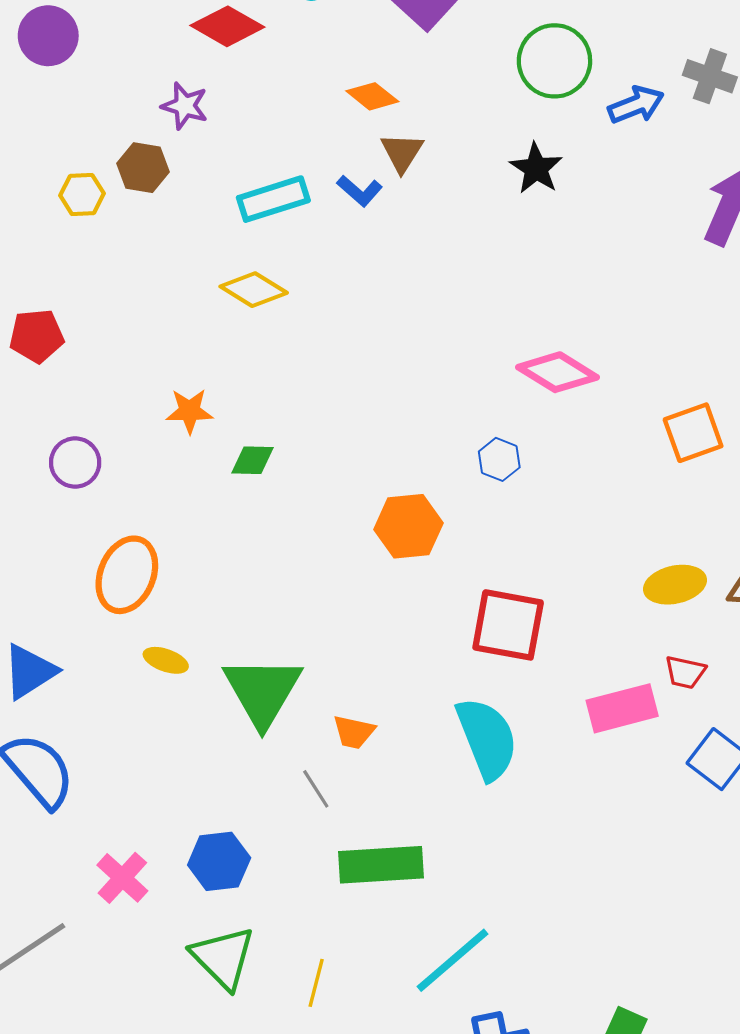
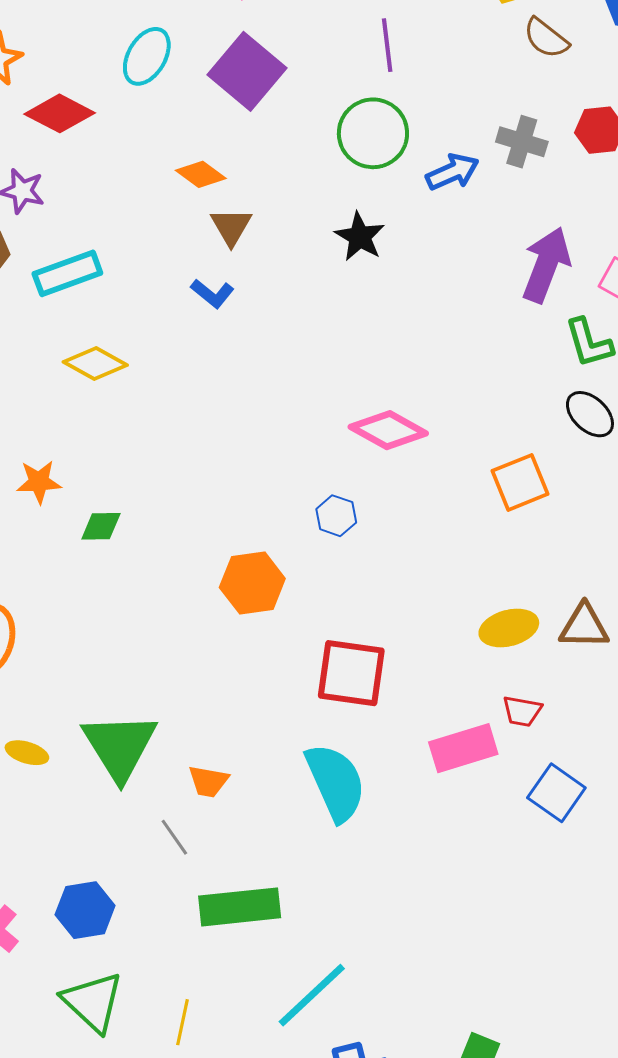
blue L-shape: (360, 191) -> (212, 294), moved
cyan rectangle: (273, 199) -> (67, 273), moved
yellow ellipse: (166, 660) -> (27, 753), moved

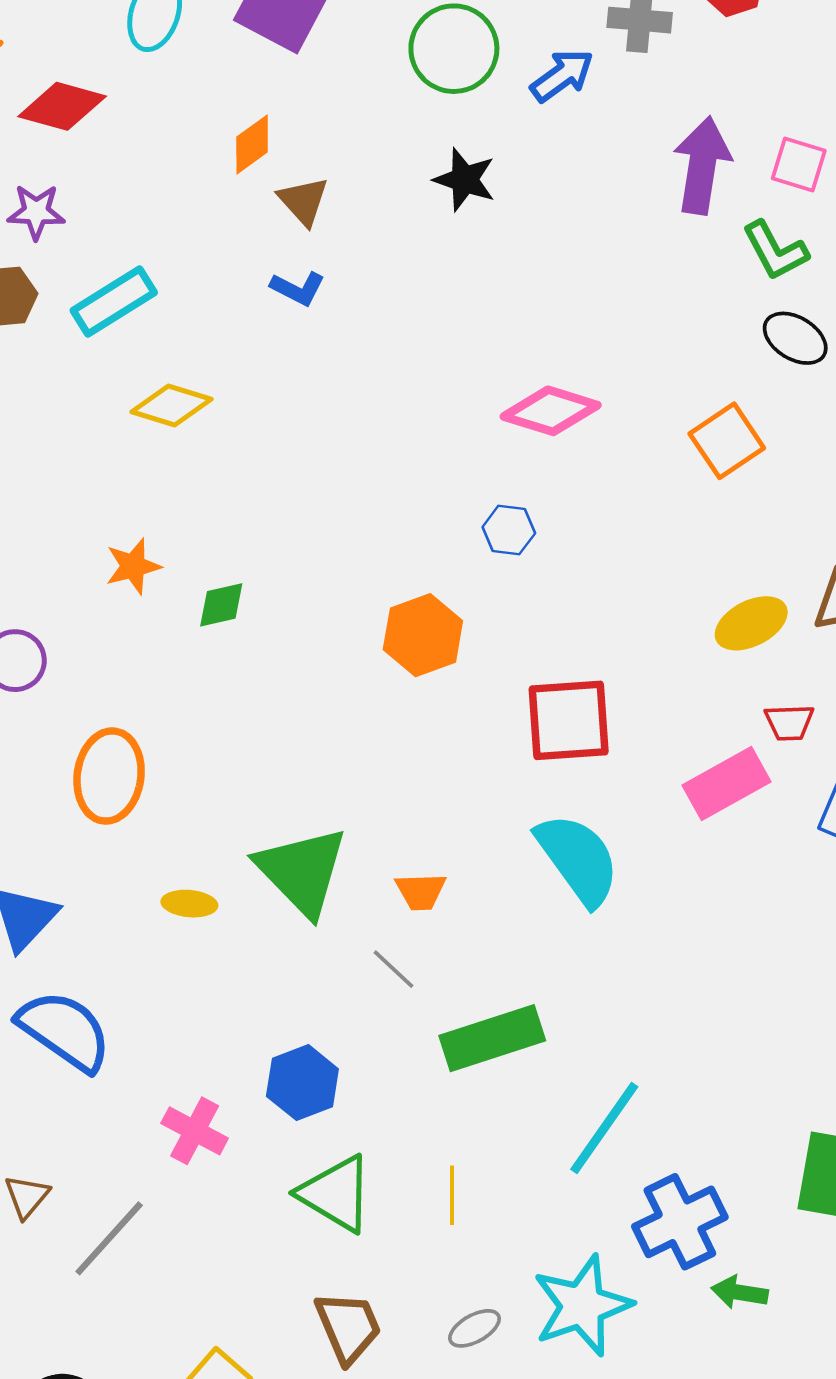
orange diamond: (201, 174) -> (252, 145), turned -60

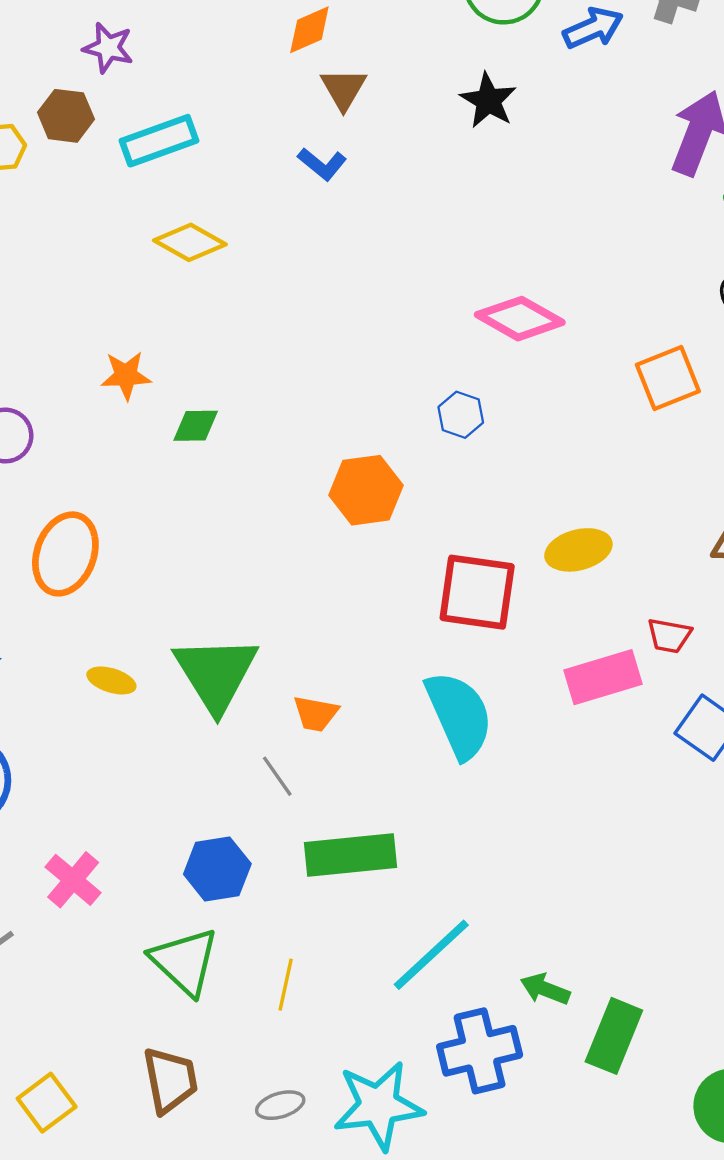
yellow ellipse: (751, 623) -> (578, 550), moved
blue hexagon: (302, 1083) -> (217, 869), moved
green arrow: (739, 1292) -> (545, 989), moved

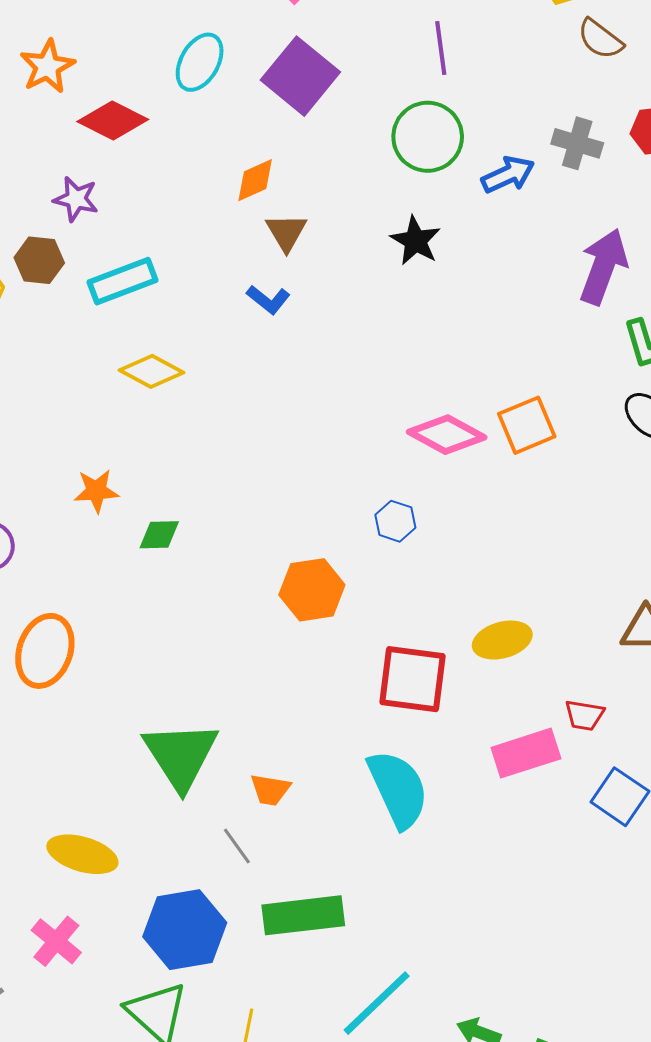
orange square: (668, 378) -> (527, 425), moved
yellow ellipse: (111, 680) -> (82, 854), moved, size x1.6
blue hexagon: (217, 869) -> (185, 930), size x1.4

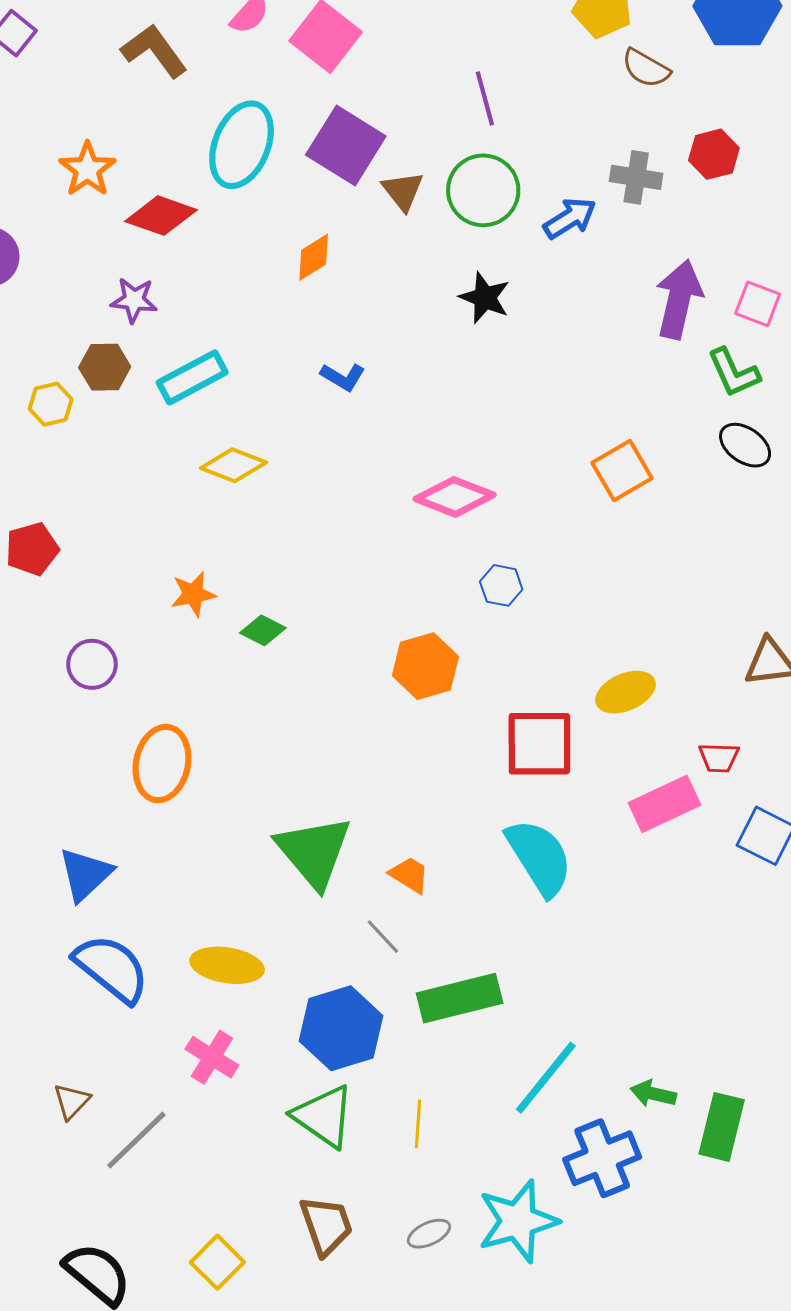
cyan ellipse: (200, 62) -> (242, 145), size x1.4
brown triangle: (286, 232) -> (403, 191), moved
pink diamond: (447, 435) -> (455, 497), moved
green diamond: (159, 535) -> (263, 630), turned 36
orange trapezoid: (270, 790) -> (409, 875), turned -150

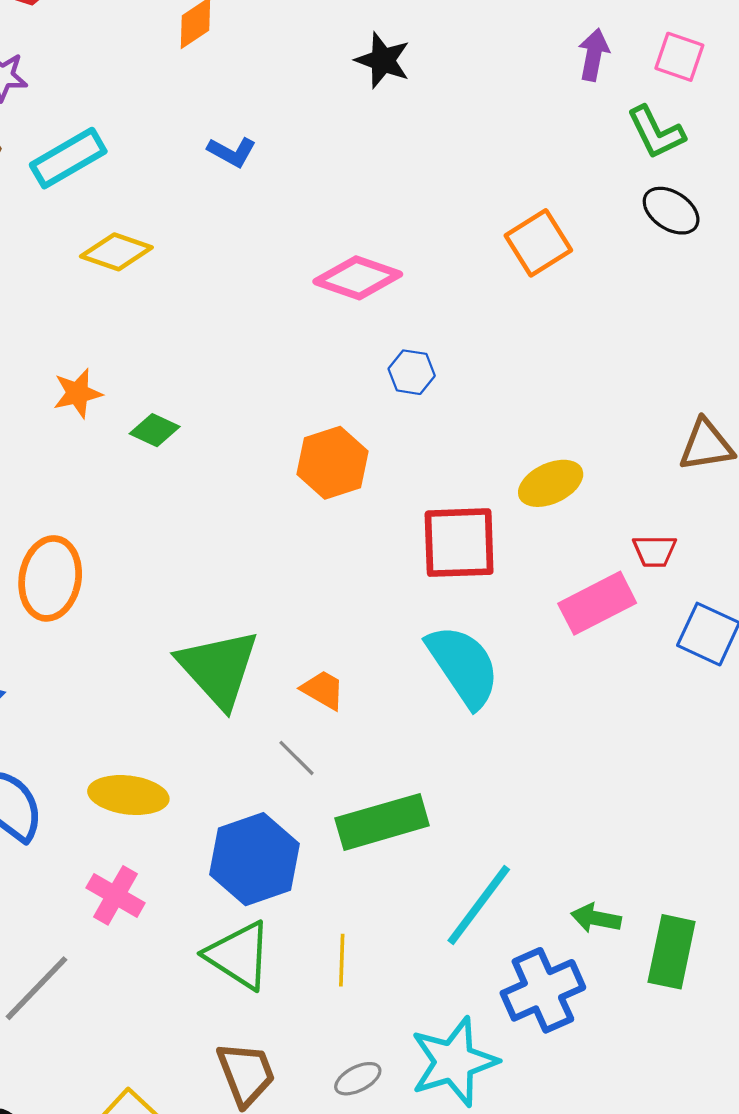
purple arrow: (679, 299) -> (594, 55), size x0.6

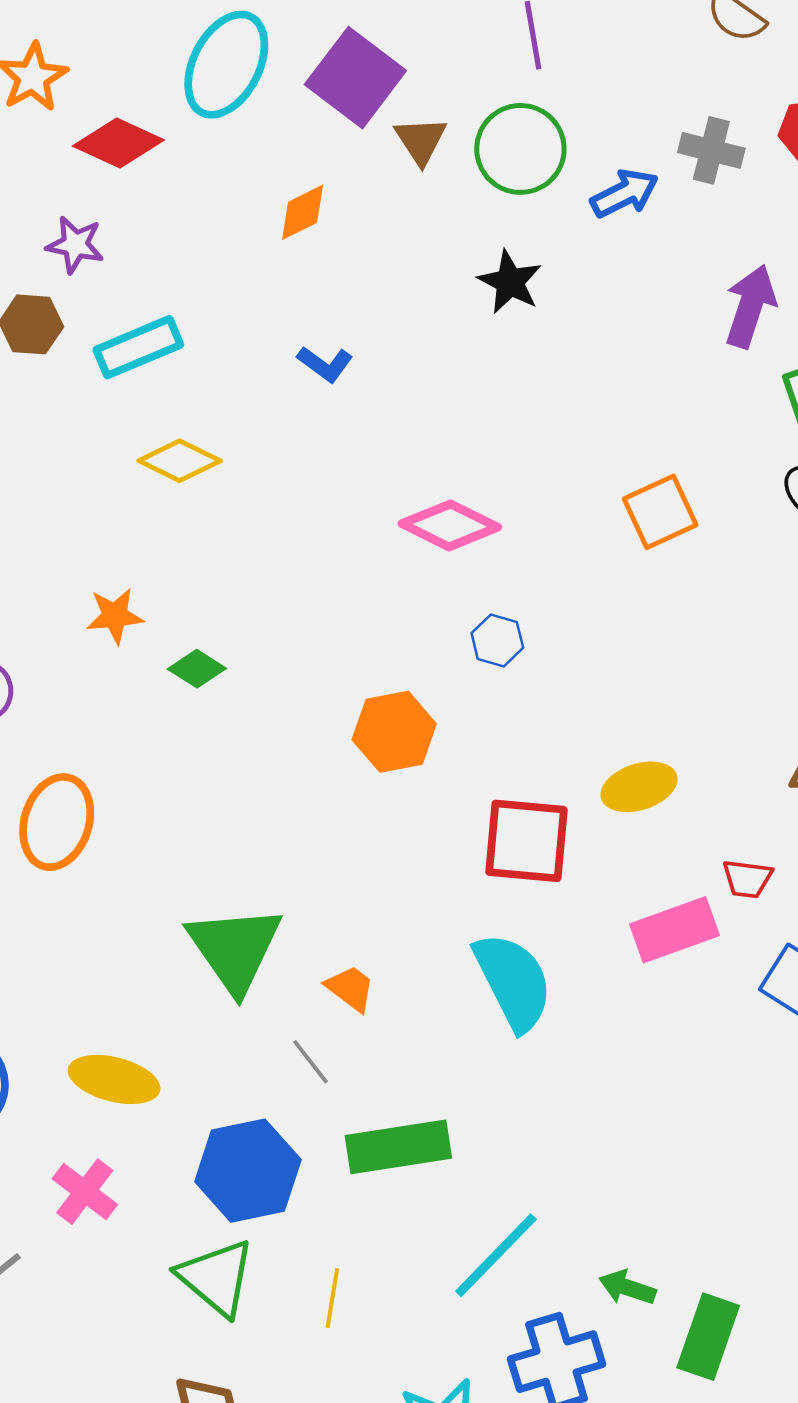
purple arrow: (594, 55) -> (750, 306), size x1.4

